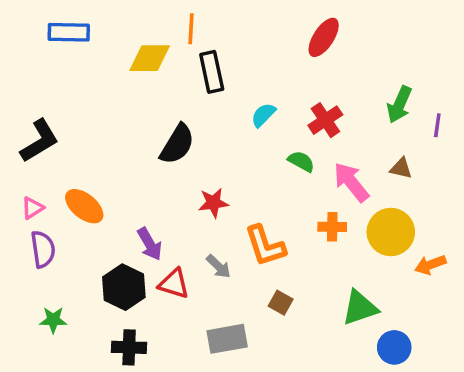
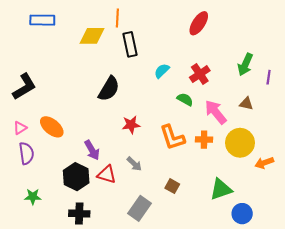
orange L-shape: (265, 246) -> (172, 137), moved
gray rectangle: (227, 339) -> (140, 208), turned -45

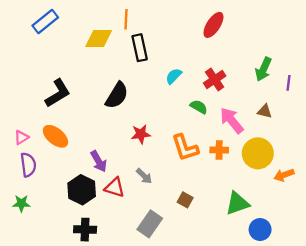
blue rectangle: (42, 20) -> (45, 22), turned -40
black L-shape: (24, 87) -> (58, 93), moved
green star: (33, 197) -> (21, 203), moved

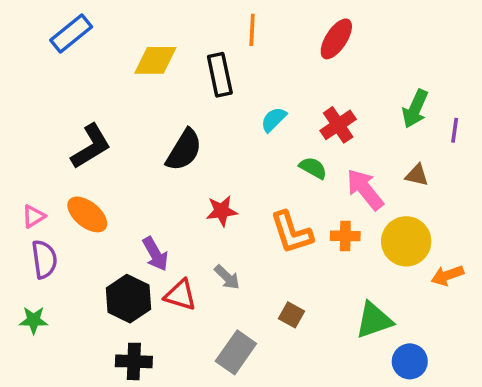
orange line: (126, 19) -> (252, 30), moved

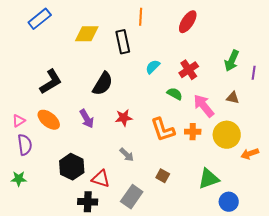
purple arrow: (155, 254) -> (87, 119), moved
red triangle: (180, 295) -> (101, 179), moved
black cross: (134, 361) -> (88, 202), moved

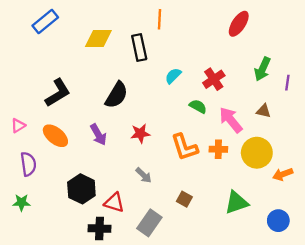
red ellipse: (188, 22) -> (239, 24), moved
pink triangle: (19, 121) -> (18, 126), moved
blue circle: (229, 202) -> (278, 221), moved

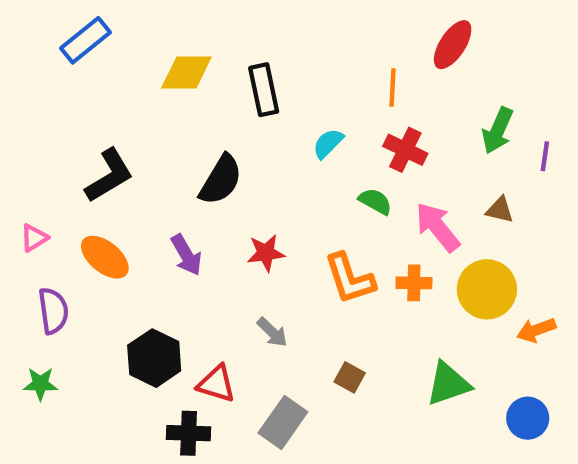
orange line: (160, 19) -> (392, 88), moved
red cross: (214, 79) -> (405, 150), turned -30

